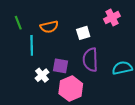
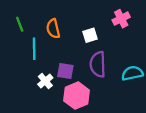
orange semicircle: (49, 27) -> (53, 29), turned 90

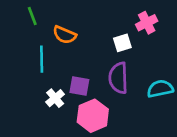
green line: (20, 24) -> (32, 16), moved
orange semicircle: (53, 29) -> (65, 35), turned -54
white square: (90, 35) -> (122, 43), moved

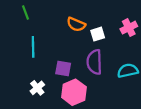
pink cross: (147, 23) -> (129, 28), moved
orange semicircle: (65, 35) -> (76, 24), moved
white cross: (55, 98) -> (37, 88), moved

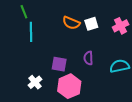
white square: (98, 34) -> (91, 24), moved
cyan line: (33, 47) -> (31, 32), moved
purple semicircle: (94, 62) -> (88, 58), size x0.6

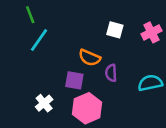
orange semicircle: (71, 23) -> (90, 58), moved
white square: (91, 24) -> (115, 30), turned 32
cyan line: (31, 32) -> (39, 40), turned 36

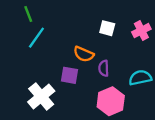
white cross: (44, 103) -> (41, 97), size x1.6
pink hexagon: (87, 108) -> (111, 101), moved

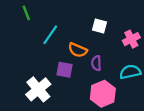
pink cross: (141, 31) -> (131, 39), moved
cyan line: (36, 38) -> (50, 35), moved

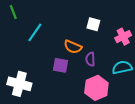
green line: (26, 13) -> (13, 12), moved
cyan line: (50, 35) -> (35, 32), moved
white cross: (38, 89) -> (19, 84), moved, turned -35

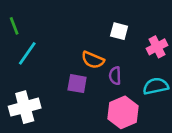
green line: (13, 12) -> (14, 26), moved
cyan line: (35, 32) -> (27, 53), moved
white cross: (19, 84) -> (25, 107), turned -30

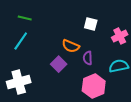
green line: (14, 26) -> (25, 18), moved, turned -56
purple square: (77, 84) -> (59, 64), turned 35

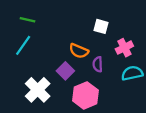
pink cross: (120, 36) -> (124, 48), moved
white cross: (19, 82) -> (38, 90), moved, turned -30
pink hexagon: (94, 86) -> (85, 95), moved

